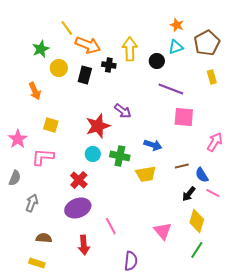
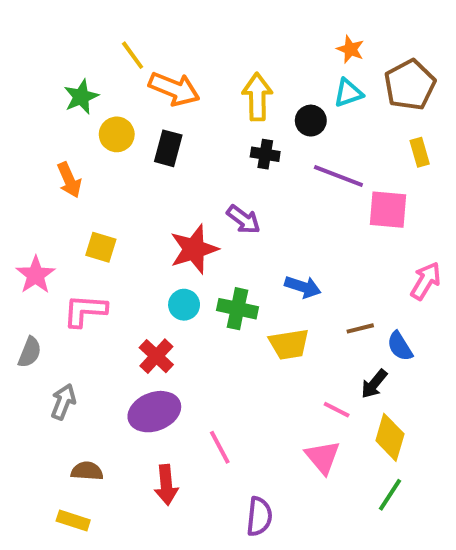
black cross: (109, 65) -> (265, 154), moved
pink square: (184, 117) -> (388, 210), moved
pink line: (213, 193) -> (337, 410), moved

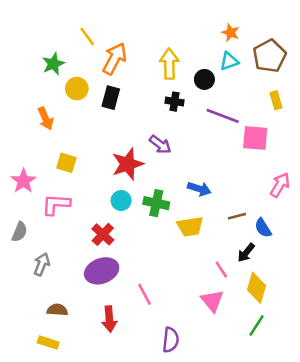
orange arrow: (174, 89) -> (115, 59), turned -84
pink line: (337, 410) -> (221, 270), turned 30

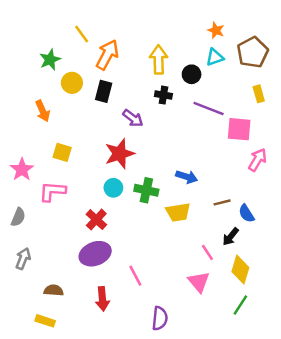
purple arrow: (160, 145) -> (133, 118), moved
pink arrow: (280, 185) -> (257, 160), moved
gray arrow: (42, 264) -> (23, 259), moved

